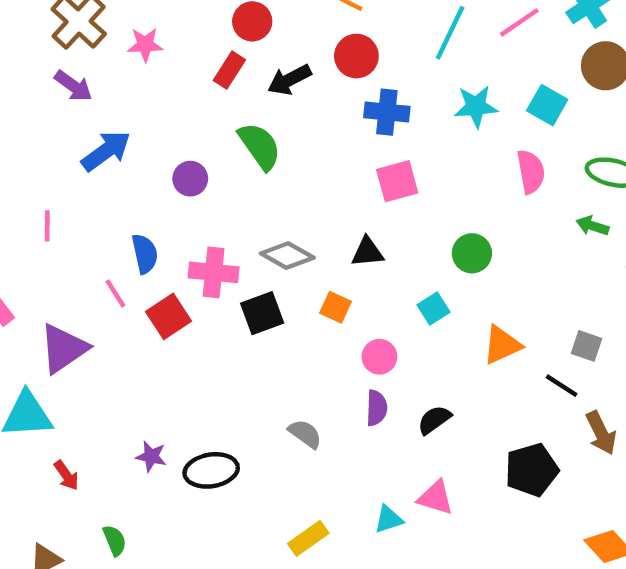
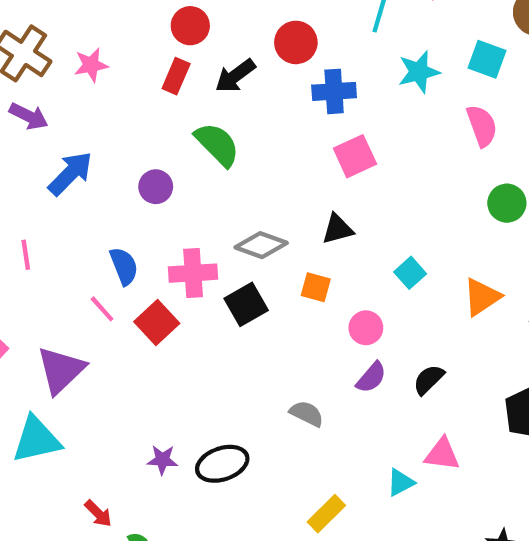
green circle: (472, 253) -> (507, 203), moved
purple semicircle: (377, 408) -> (371, 377), turned 48
red arrow: (66, 475) -> (98, 513), moved

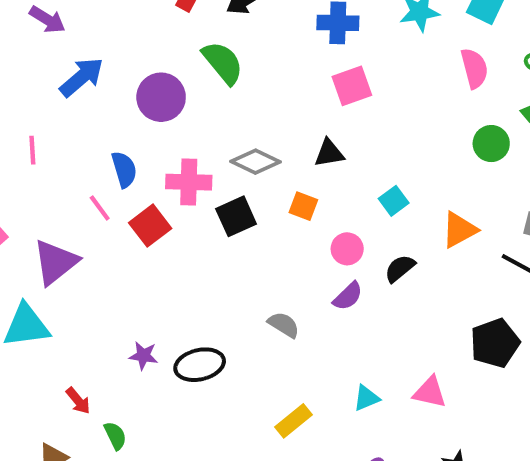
purple circle: (156, 187) -> (161, 97), size x1.5
black semicircle: (429, 380) -> (400, 268), moved
pink triangle: (442, 454) -> (430, 392), moved

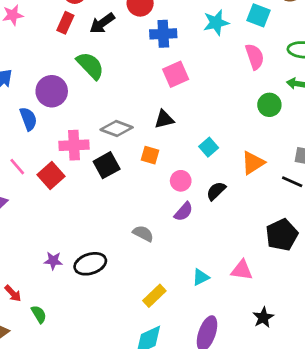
blue semicircle: (124, 169) -> (28, 119), moved

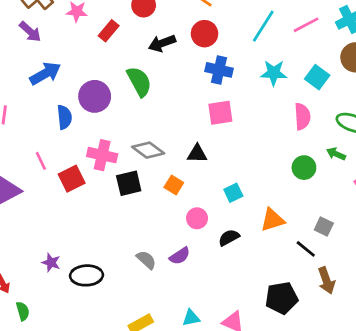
red rectangle: (65, 23) -> (109, 31), moved
purple semicircle: (184, 212) -> (180, 256), moved

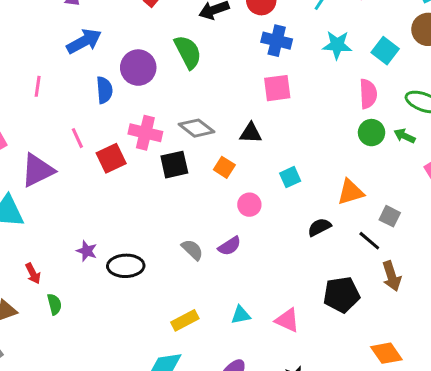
green circle: (304, 168) -> (372, 133), moved
orange triangle: (272, 220) -> (351, 192), moved
black semicircle: (229, 238) -> (319, 227), moved

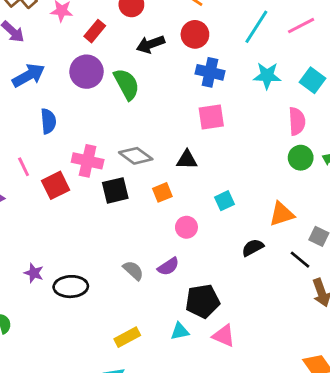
purple circle: (138, 68) -> (87, 72), moved
orange square: (224, 167) -> (162, 192), turned 36
black pentagon: (341, 295) -> (202, 301), moved

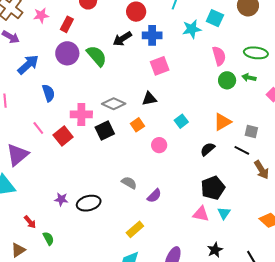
black arrow: (151, 44) -> (122, 39), moved
cyan square: (312, 80) -> (215, 18), moved
purple semicircle: (168, 266) -> (154, 196), moved
black pentagon: (202, 301) -> (213, 188), moved
cyan triangle: (180, 331) -> (224, 213), moved, turned -32

